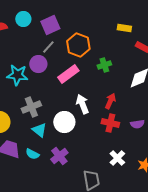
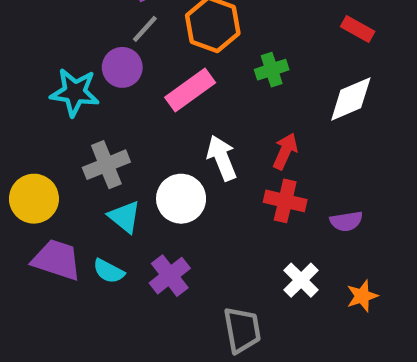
purple semicircle: (137, 124) -> (346, 221), moved

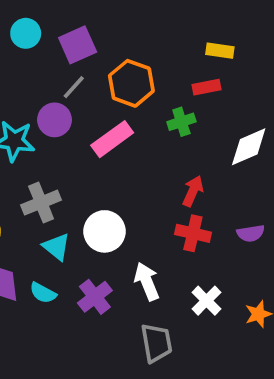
red rectangle: (358, 29) -> (206, 87), moved, turned -40
white arrow: (222, 158) -> (147, 281), moved
purple semicircle: (346, 221) -> (251, 233), moved

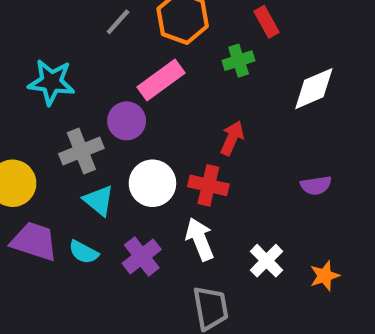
red rectangle: (206, 87) -> (266, 22), turned 72
purple circle: (55, 120) -> (127, 121), moved
red arrow: (193, 191) -> (232, 138), moved
red cross: (193, 233) -> (208, 185), moved

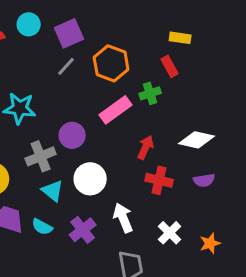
pink rectangle: (161, 80) -> (116, 110), moved
white diamond: (314, 89) -> (197, 140), moved, turned 36
red cross: (208, 185) -> (159, 180), moved

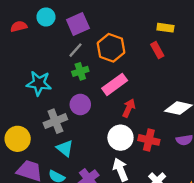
green cross: (150, 93) -> (80, 71), moved
red arrow: (146, 147) -> (129, 108), moved
white circle: (90, 179) -> (120, 138), moved

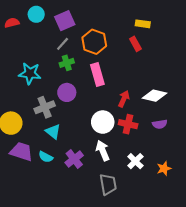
pink rectangle: (115, 84) -> (97, 74), turned -70
red arrow: (129, 108) -> (124, 99), moved

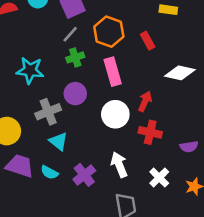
red rectangle: (135, 44) -> (148, 41), moved
white diamond: (154, 96) -> (180, 73), moved
white circle: (103, 122) -> (115, 114), moved
purple semicircle: (160, 124) -> (189, 147), moved

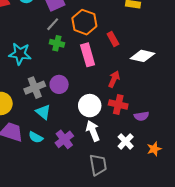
red rectangle: (148, 41) -> (113, 39), moved
green cross: (75, 57) -> (57, 43), turned 32
purple circle: (75, 94) -> (59, 84), moved
white circle: (115, 114) -> (90, 106), moved
purple semicircle: (189, 147) -> (141, 116), moved

